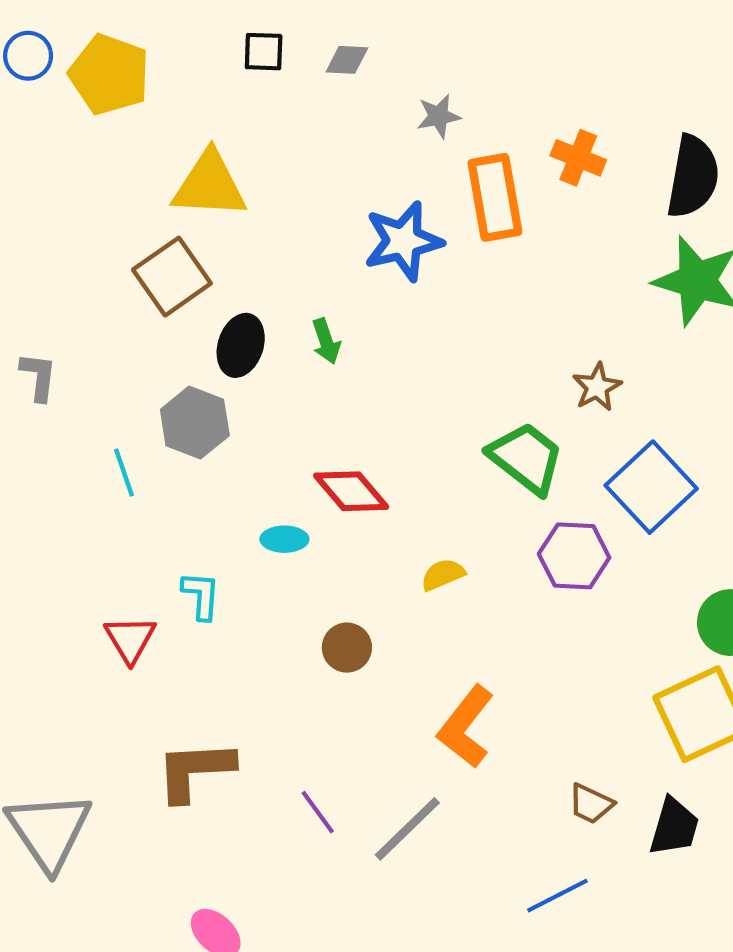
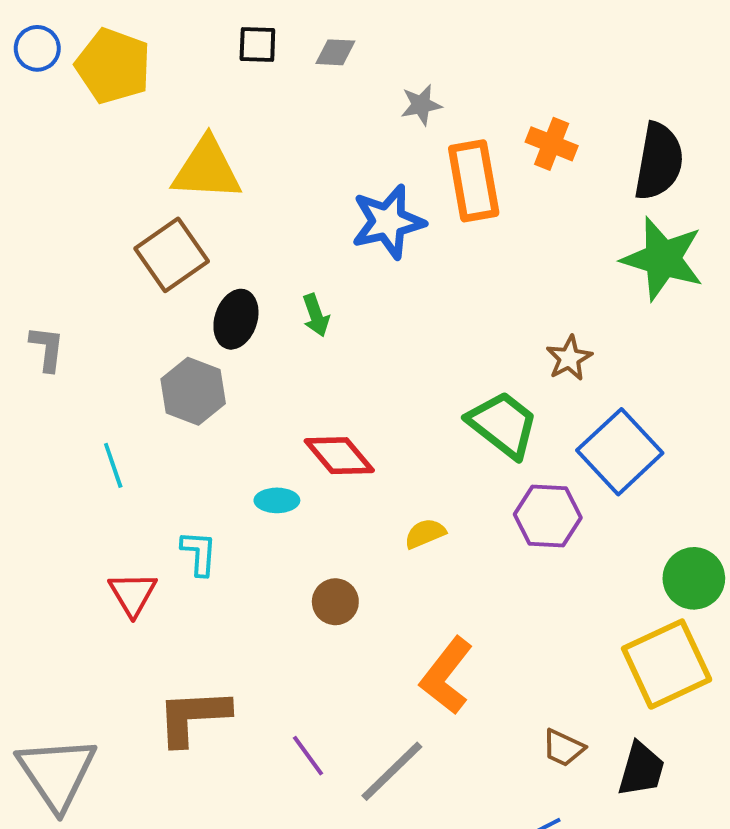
cyan line: (124, 472) -> (113, 465), moved

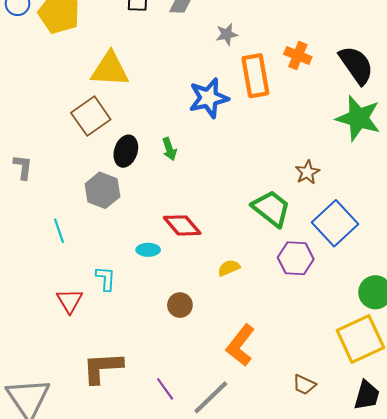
black semicircle: (659, 161) -> (356, 65), turned -45
black trapezoid: (641, 769) -> (367, 395), moved

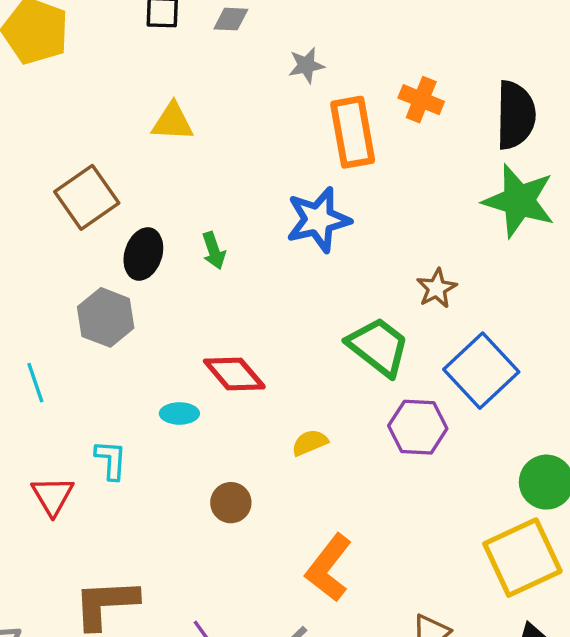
black semicircle: (356, 65) -> (516, 115), turned 36
yellow triangle: (110, 69) -> (173, 122), moved, size x0.7
blue star: (209, 98) -> (318, 220), moved

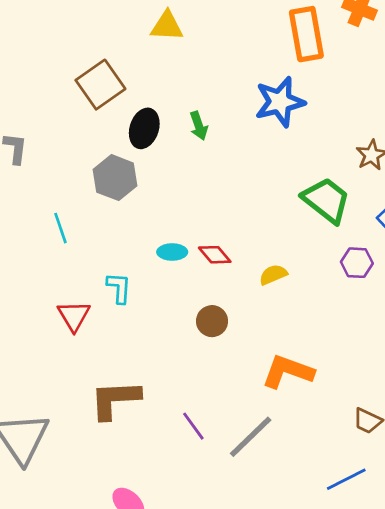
red diamond: (234, 374) -> (215, 255), moved, size x0.7
purple hexagon: (418, 427) -> (357, 263), size x0.7
orange L-shape: (329, 568) -> (288, 372), turned 72

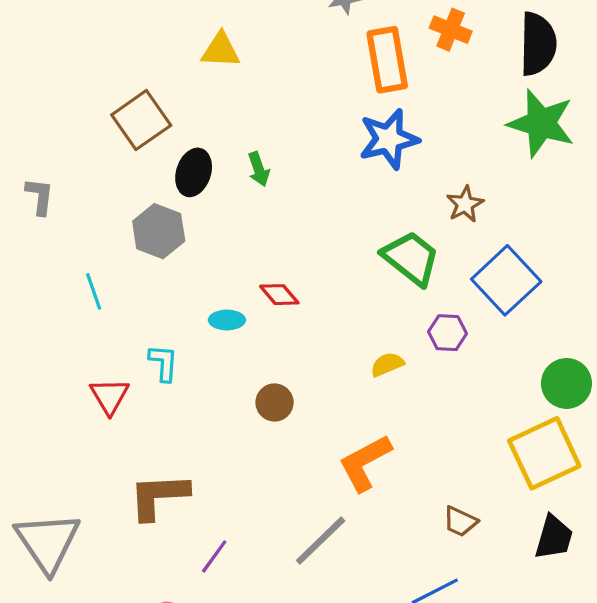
blue star: (280, 102) -> (389, 139), moved
red diamond: (215, 255) -> (279, 295), moved
yellow semicircle: (273, 275) -> (387, 364), moved
orange L-shape: (288, 372) -> (365, 463), turned -48
purple line: (193, 426) -> (214, 556), moved, turned 72

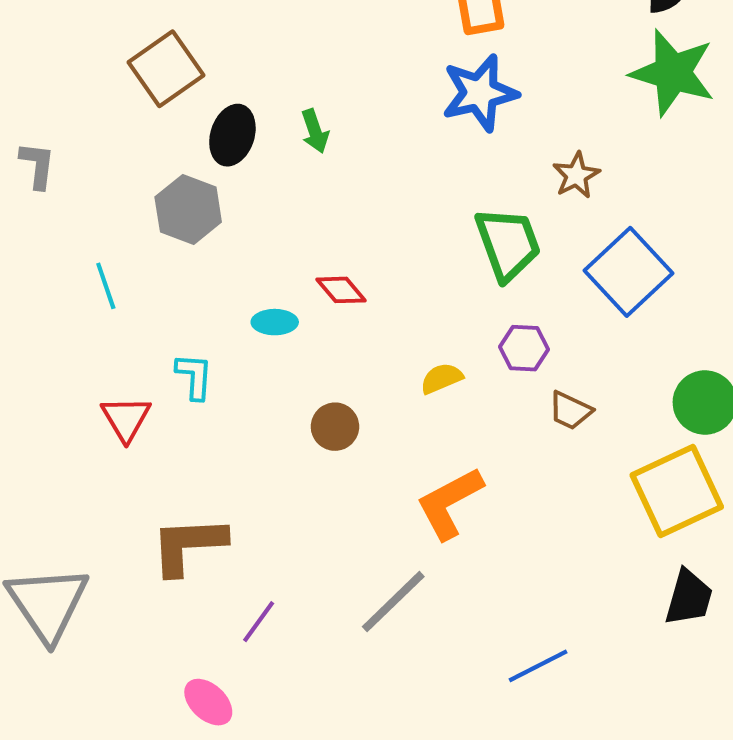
green trapezoid: (411, 258) -> (508, 244), turned 32
purple hexagon: (447, 333) -> (524, 348), moved
yellow semicircle: (387, 364) -> (442, 378), moved
brown trapezoid: (460, 522) -> (570, 411), moved

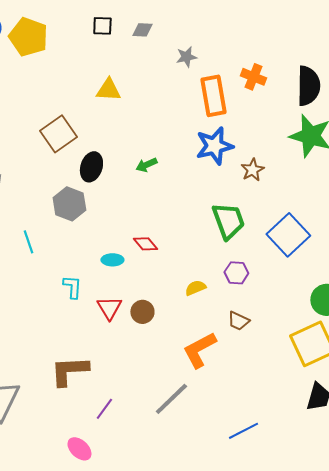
green arrow: (315, 131) -> (146, 165), moved, turned 85
brown star: (576, 175) -> (252, 170), moved
brown trapezoid: (570, 411) -> (238, 321), moved
red triangle: (126, 419) -> (109, 308), moved

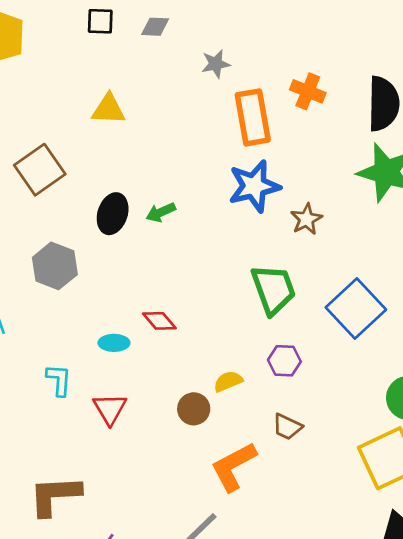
black ellipse: (91, 167) -> (113, 214), moved
brown circle: (142, 312) -> (194, 409), moved

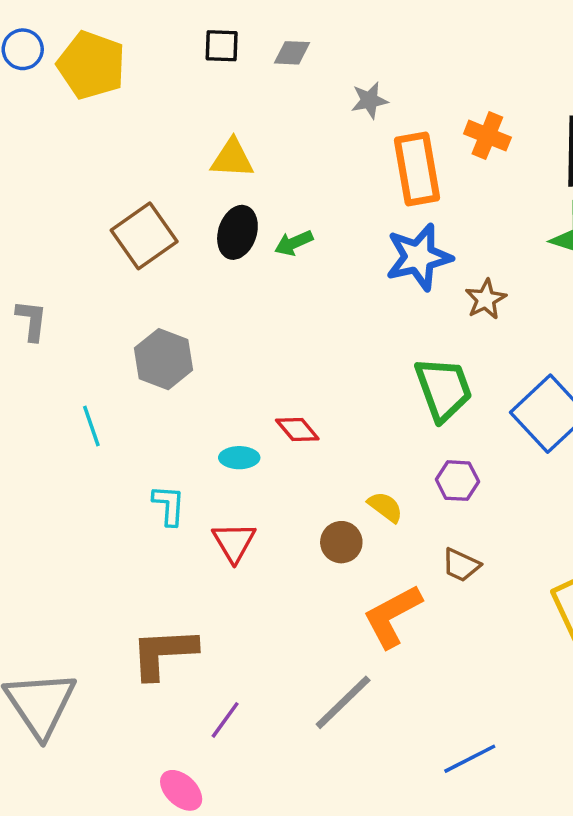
green arrow: (161, 212) -> (294, 243), moved
black ellipse: (113, 214) -> (237, 232), moved
yellow semicircle: (228, 381) -> (385, 507), turned 60

